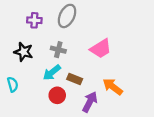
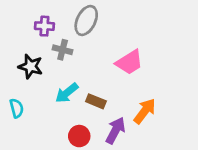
gray cross: (58, 50) -> (63, 50), moved
orange arrow: (113, 87) -> (145, 111), turned 90
red circle: (57, 95) -> (79, 136), moved

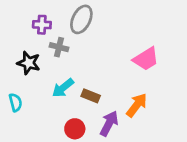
pink trapezoid: (129, 62) -> (146, 59), moved

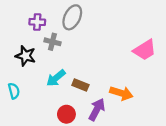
pink trapezoid: (146, 59) -> (145, 50), moved
orange arrow: (137, 105) -> (121, 93), turned 70

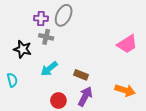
purple cross: (37, 22) -> (41, 18), moved
brown rectangle: (80, 85) -> (81, 75), moved
orange arrow: (121, 93) -> (125, 90), moved

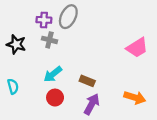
black star: (23, 49) -> (16, 44), moved
red circle: (58, 101) -> (55, 98), moved

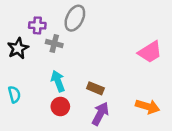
purple cross: (44, 20) -> (37, 25), moved
black star: (16, 44) -> (18, 48), turned 30
cyan arrow: (53, 74) -> (58, 81), turned 108

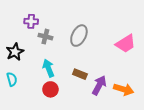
gray ellipse: (75, 18) -> (79, 36), moved
black star: (18, 48) -> (15, 52), moved
purple arrow: (100, 114) -> (99, 85), moved

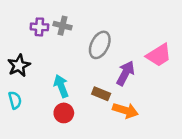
gray cross: (45, 37) -> (63, 26), moved
purple arrow: (99, 85) -> (125, 73), moved
orange arrow: (124, 89) -> (125, 110), moved

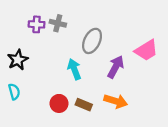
cyan arrow: (61, 86) -> (74, 69), moved
brown rectangle: (101, 94) -> (84, 105), moved

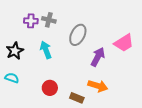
cyan arrow: (74, 69) -> (46, 50), moved
cyan semicircle: (14, 92) -> (12, 78), turned -56
brown rectangle: (84, 105) -> (77, 98), moved

